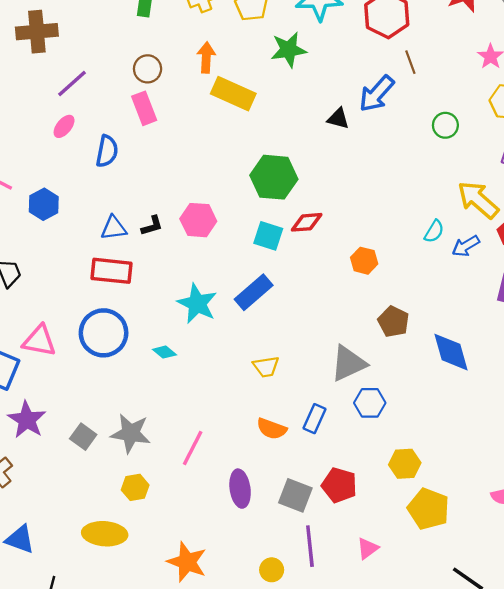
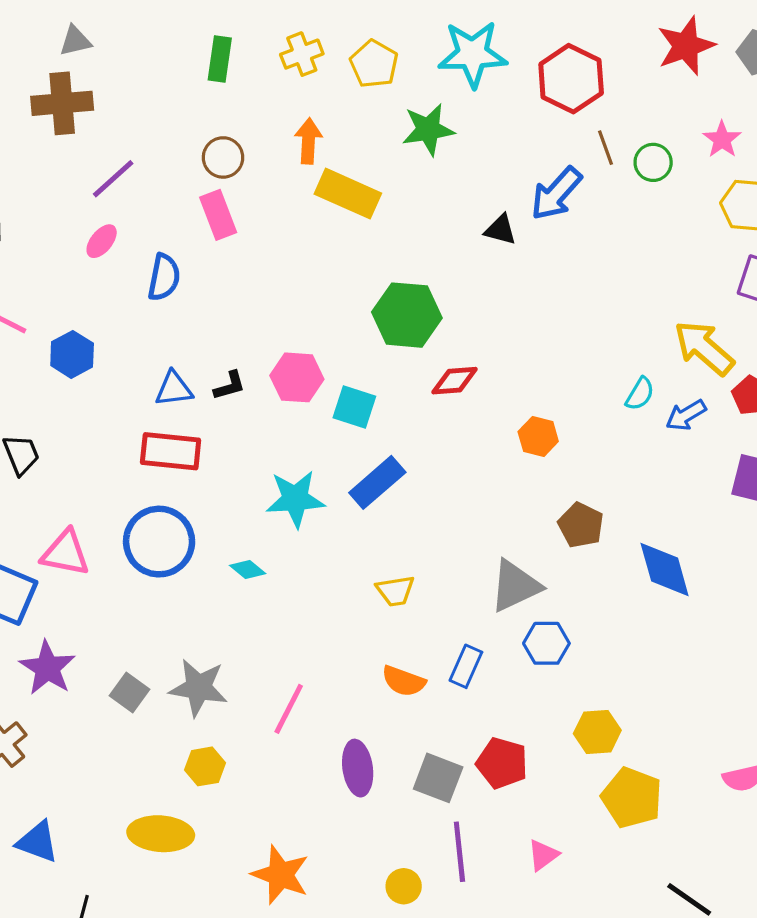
green circle: (445, 125) -> (653, 162), moved
cyan square: (268, 236) -> (354, 407), moved
cyan star: (197, 304) -> (295, 499), turned -30

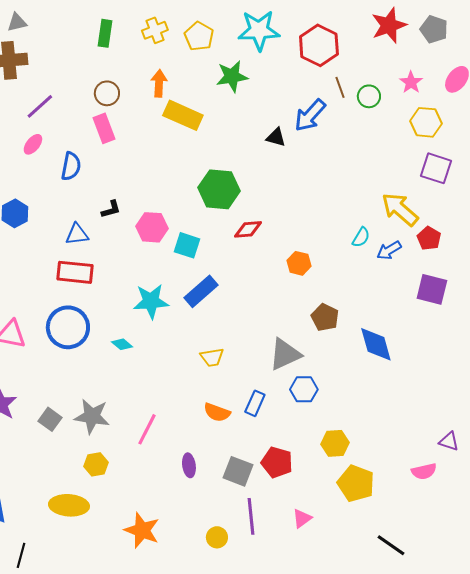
black L-shape: (230, 386) -> (111, 209), moved
purple ellipse: (358, 768) -> (189, 465), size x0.7

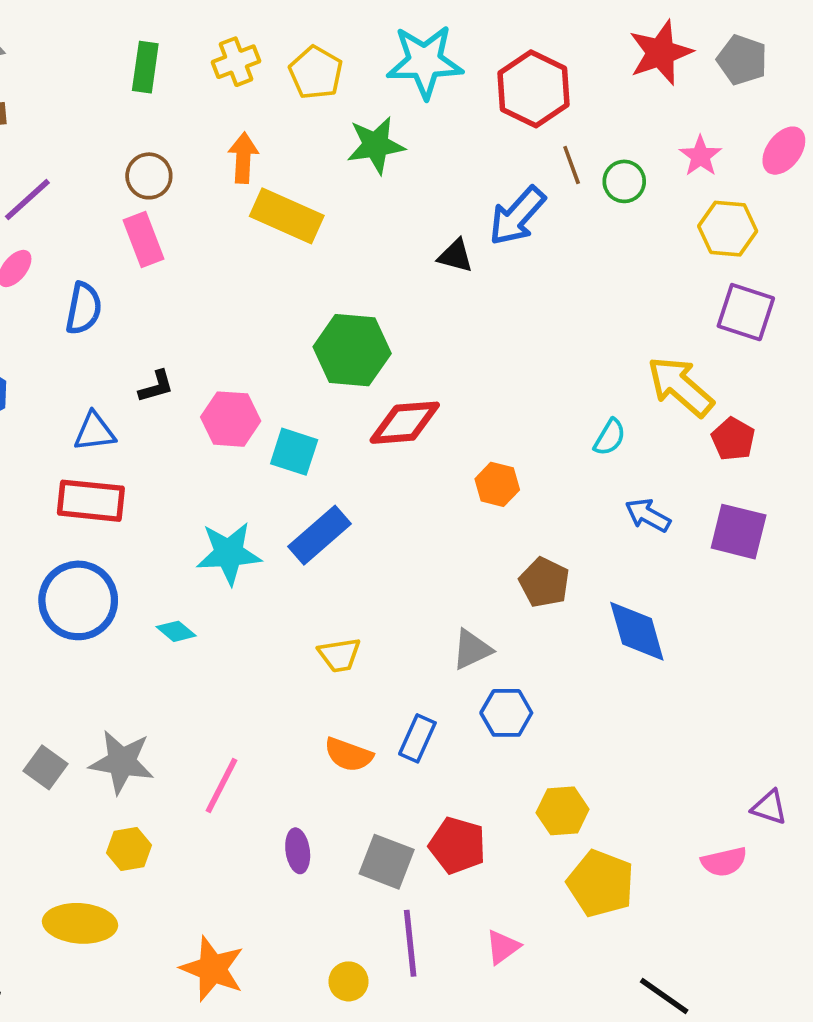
red diamond: (248, 229) -> (405, 423), size x1.4
blue arrow: (389, 250) -> (648, 515), moved, turned 60
gray triangle: (285, 354) -> (472, 649), size x0.7

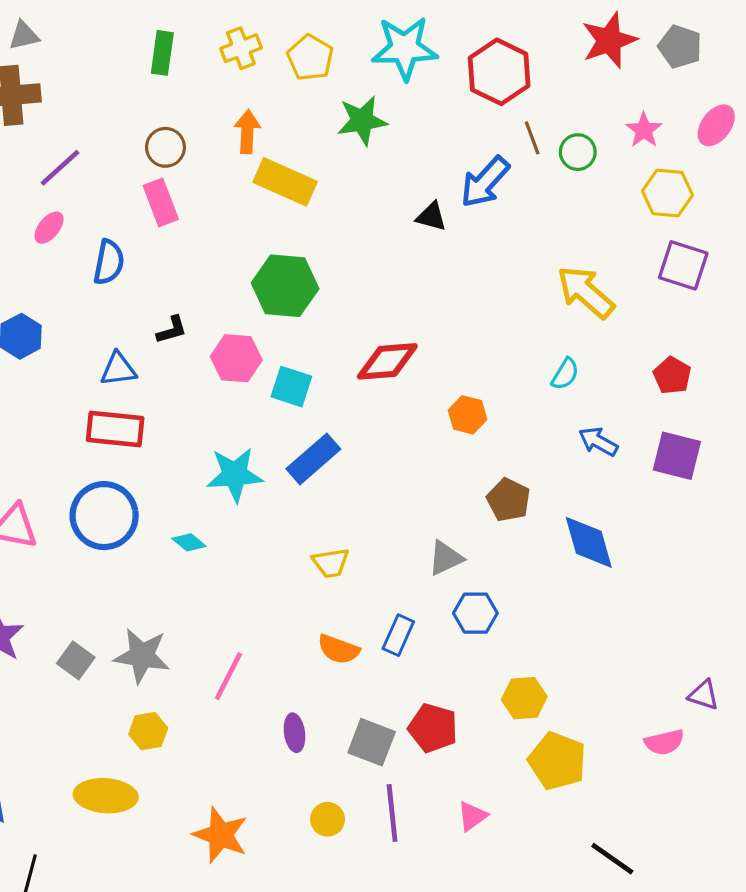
green hexagon: (352, 350) -> (285, 286), moved
yellow arrow: (680, 386) -> (586, 292), moved
yellow circle: (348, 981) -> (328, 819), moved

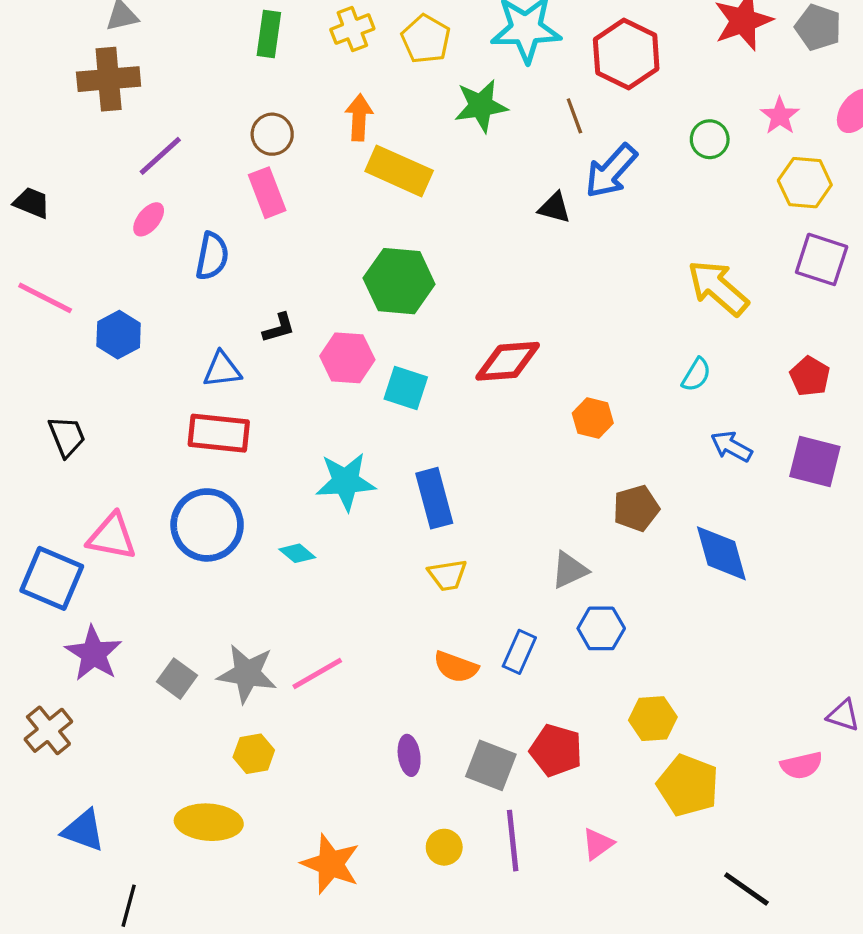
brown line: (532, 138) -> (574, 116), moved
blue rectangle: (313, 459) -> (434, 498), moved, turned -64
brown pentagon: (509, 500) -> (636, 508), turned 30
pink line: (228, 676) -> (317, 674), moved, turned 33

